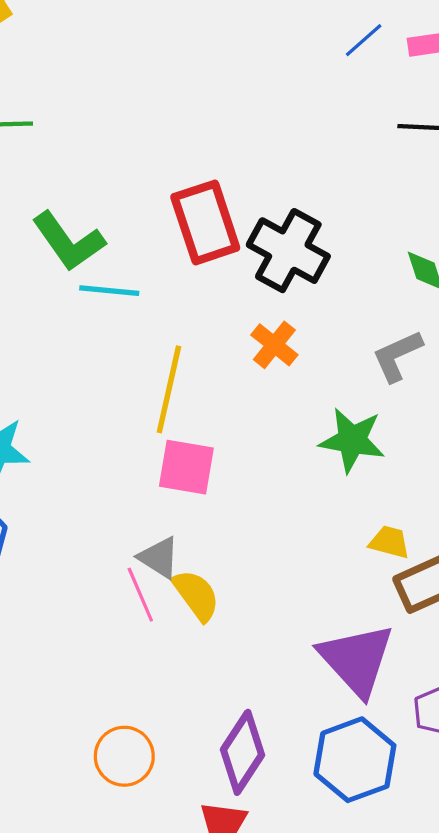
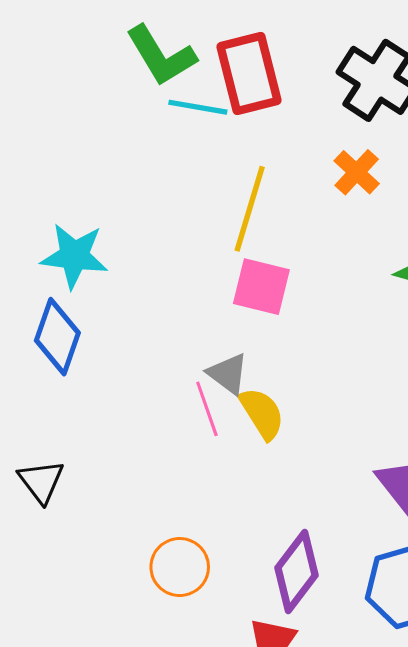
red rectangle: (205, 222) -> (249, 73), moved

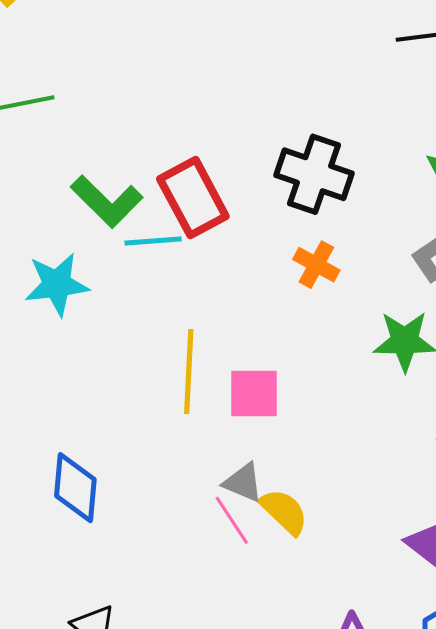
yellow line: (250, 209) -> (189, 371), moved
cyan star: (74, 256) -> (57, 284), moved

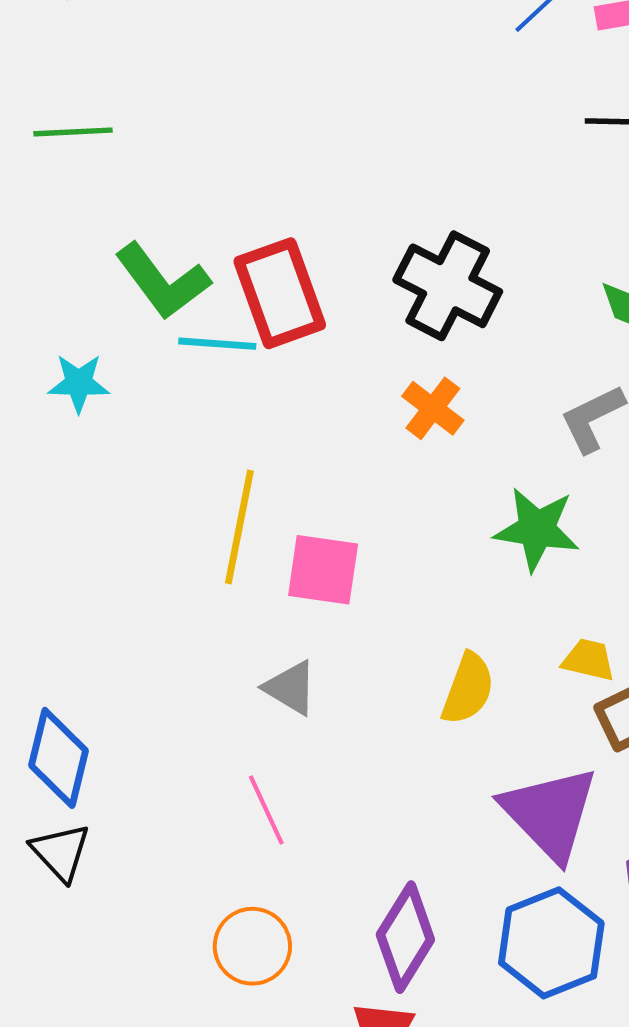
cyan star: (57, 284) -> (79, 383), size x0.7
blue diamond: (75, 488) -> (59, 758), moved
yellow semicircle: (284, 512) -> (468, 689), moved, turned 58
pink line: (232, 520) -> (266, 810), moved

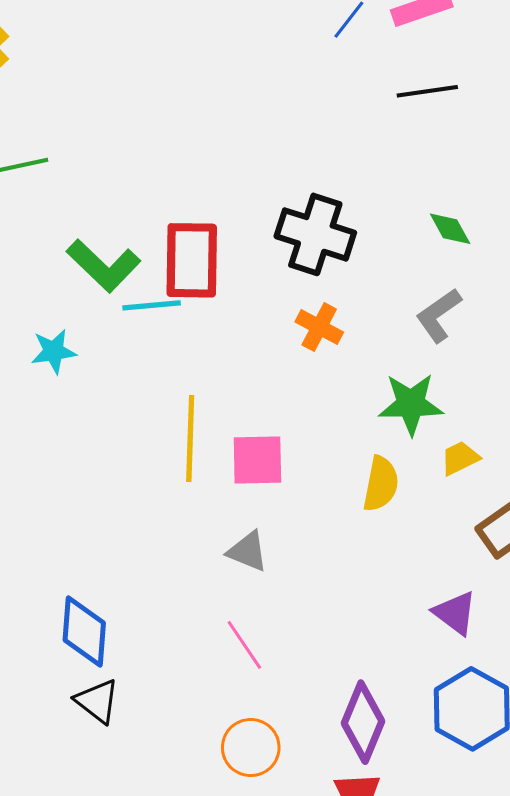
red rectangle: (280, 293) -> (192, 260), turned 30
yellow trapezoid: (589, 660) -> (460, 458), moved, turned -30
yellow semicircle: (468, 689) -> (381, 484), moved
purple triangle: (550, 813) -> (455, 613), size x0.6

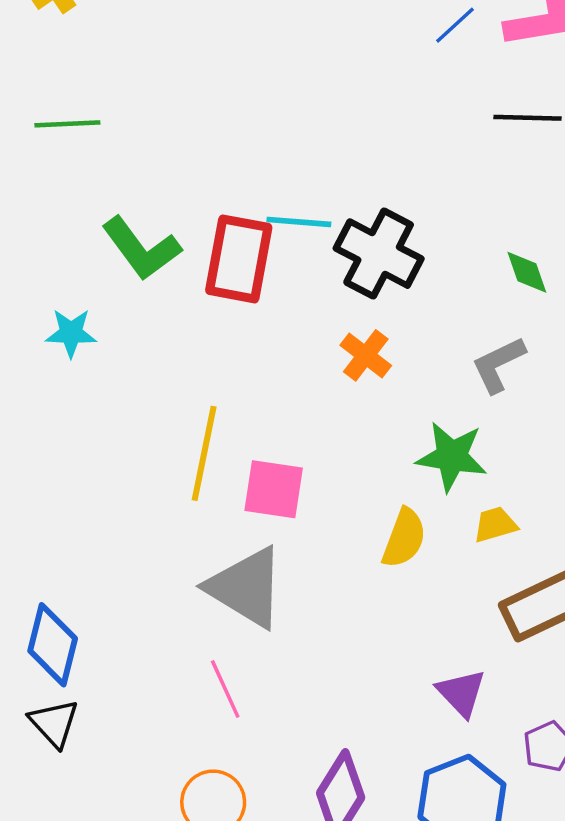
cyan line: (152, 305) -> (299, 222), moved
gray triangle: (248, 551) -> (246, 587), size x1.8

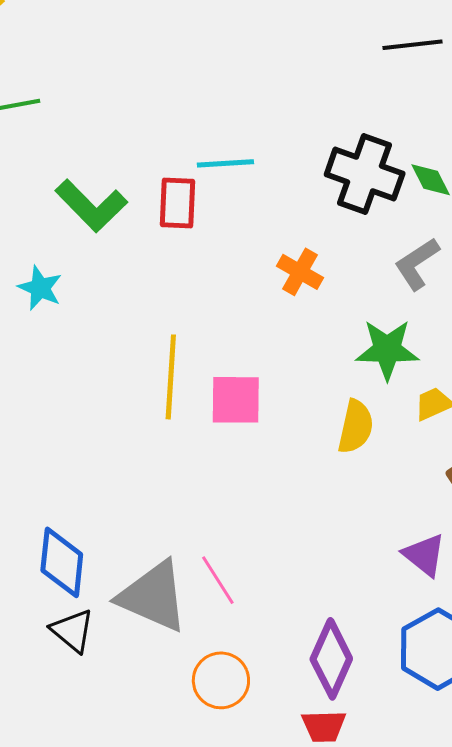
black cross: (379, 254) -> (365, 174), moved
red rectangle: (239, 259) -> (178, 203), size x0.7
cyan star: (71, 333) -> (40, 288), turned 30
gray triangle: (246, 587) -> (153, 596), moved

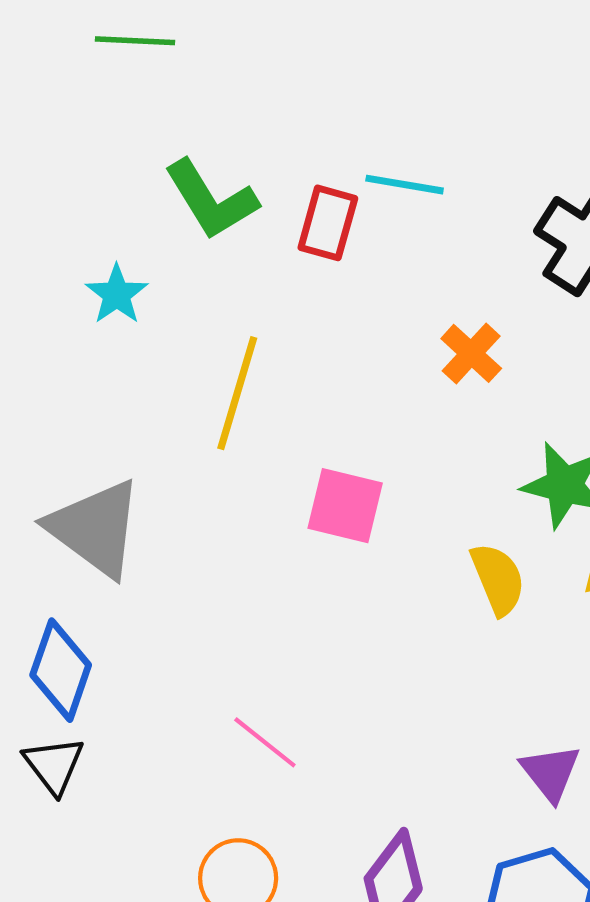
yellow line: (171, 377) -> (237, 393), moved
yellow semicircle: (356, 427) -> (498, 579), turned -48
pink line: (218, 580) -> (265, 742), turned -32
gray triangle: (153, 596) -> (95, 528), moved

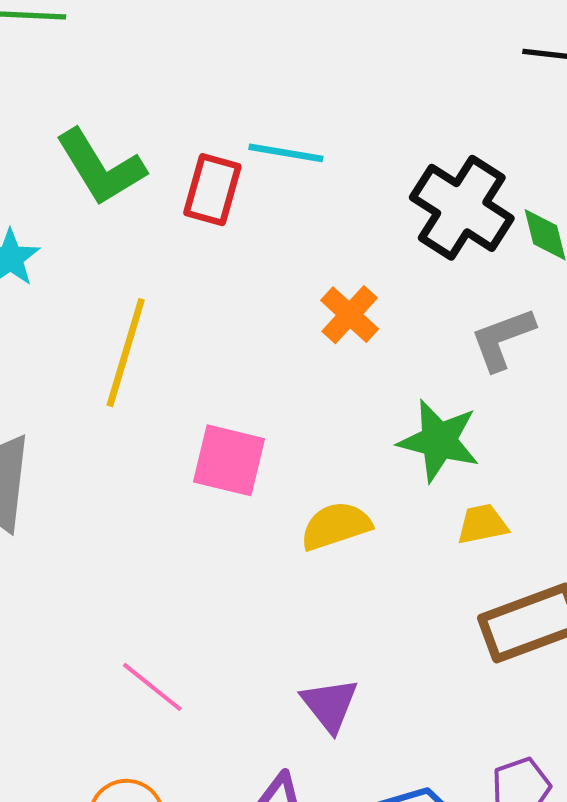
yellow semicircle: (498, 579) -> (336, 526), moved, turned -86
purple triangle: (551, 773) -> (330, 705), moved

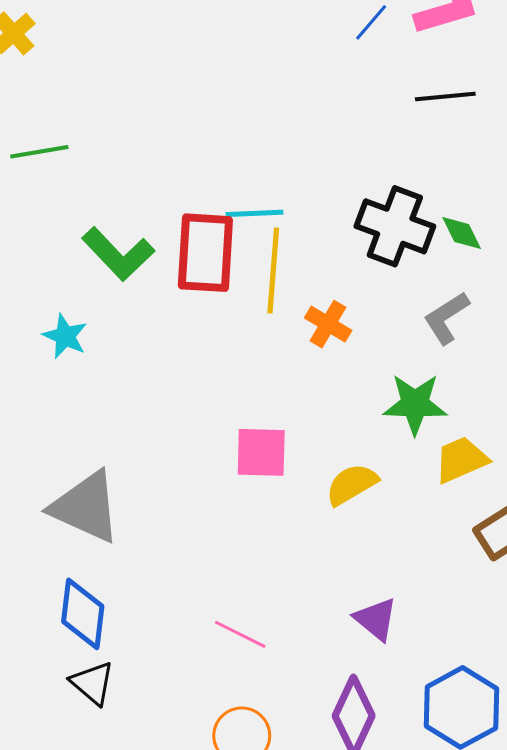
red rectangle: (212, 190) -> (205, 253), size x1.5
yellow line: (126, 353) -> (273, 270), moved
yellow trapezoid: (482, 524) -> (461, 460), size x1.4

